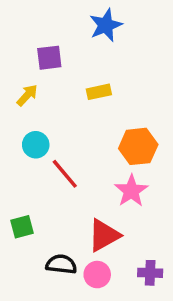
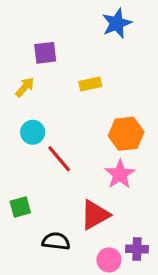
blue star: (106, 25) -> (117, 23), moved
pink circle: (97, 275) -> (109, 260), moved

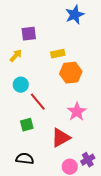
orange hexagon: (126, 134) -> (71, 73), moved
green square: (20, 207) -> (27, 125), moved
black semicircle: (56, 241) -> (25, 159), moved
purple cross: (137, 249) -> (88, 160), turned -32

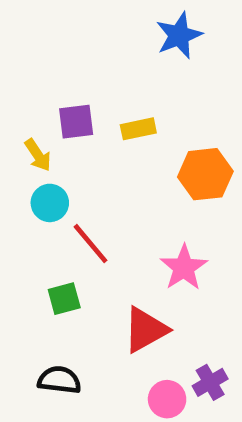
purple square: (29, 34) -> (76, 122), moved
yellow arrow: (16, 56) -> (38, 155), moved, turned 104
orange hexagon: (71, 73) -> (205, 174), moved

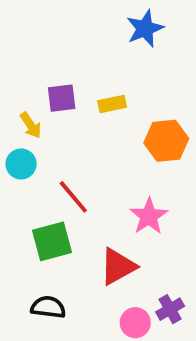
cyan circle: (50, 203) -> (21, 164), moved
green square: (64, 299) -> (52, 241), size x1.5

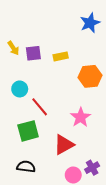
blue star: (145, 29) -> (90, 23), moved
yellow arrow: (31, 125) -> (13, 48), moved
cyan circle: (21, 164) -> (20, 89), moved

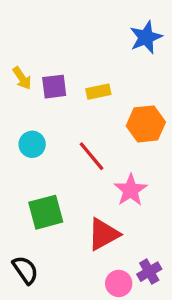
red line: (40, 107) -> (92, 156), moved
black semicircle: (26, 167) -> (25, 270), moved, turned 48

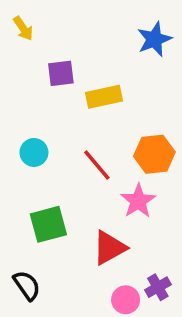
yellow arrow: (22, 78) -> (23, 28), moved
purple square: (54, 87) -> (61, 73), moved
yellow rectangle: (98, 92) -> (104, 97), size x1.4
orange hexagon: (146, 124) -> (154, 154), moved

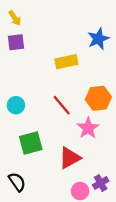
blue star: (154, 39) -> (98, 39), moved
purple square: (61, 73) -> (16, 42), moved
cyan circle: (34, 152) -> (16, 105), moved

